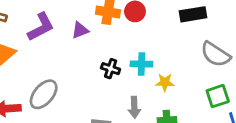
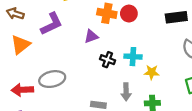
purple triangle: (80, 30) -> (91, 36), moved
gray ellipse: (44, 94) -> (52, 79), turned 35

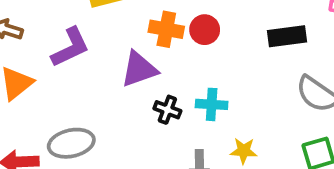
purple triangle: (91, 36) -> (139, 69), size x1.5
yellow star: (152, 72) -> (244, 151), moved

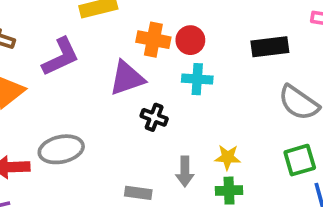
cyan cross: (212, 104) -> (197, 79), moved

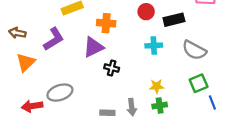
red circle: (190, 40) -> (146, 12), moved
cyan cross: (197, 79) -> (154, 45), moved
gray arrow: (185, 171) -> (132, 107), moved

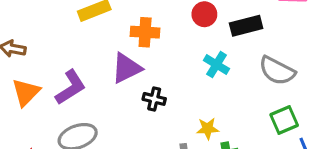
purple L-shape: (54, 39) -> (70, 87), moved
cyan cross: (154, 45) -> (217, 65), turned 35
yellow star: (157, 86) -> (208, 129), moved

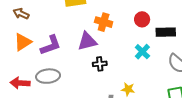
black cross: (154, 99) -> (100, 64), turned -32

